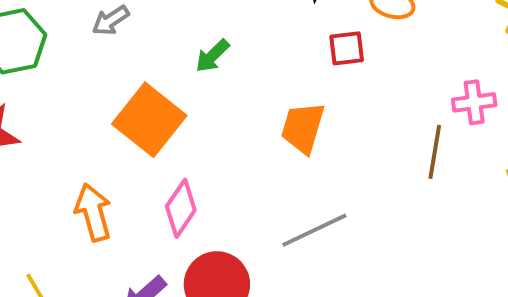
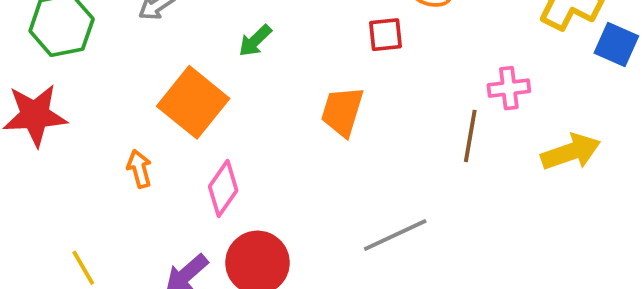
orange arrow: (93, 212) -> (139, 169), moved, size x0.7
gray line: (314, 230) -> (395, 235), moved

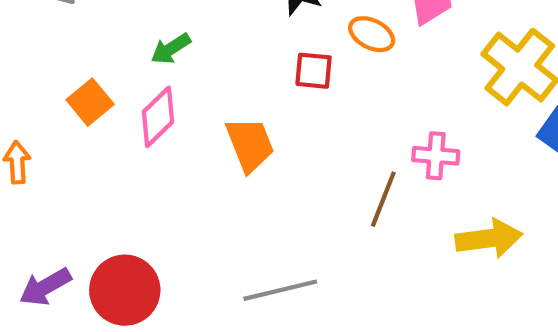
orange square: (193, 102) -> (90, 102), size x0.6
orange trapezoid: (342, 111) -> (250, 144), turned 130
pink diamond: (223, 188) -> (158, 117), moved

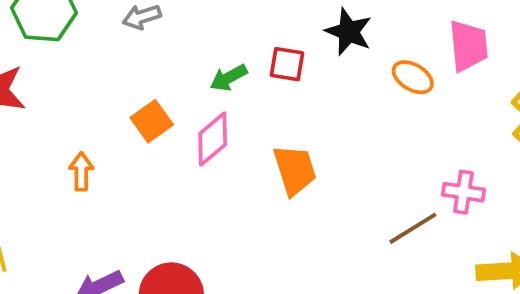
red square: (314, 71) -> (287, 64), moved
brown line: (383, 199) -> (413, 228), turned 33

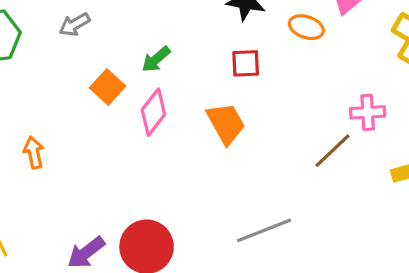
red square: (287, 64) -> (246, 63), moved
orange square: (152, 121) -> (108, 87), moved
orange arrow: (81, 172) -> (34, 153), moved

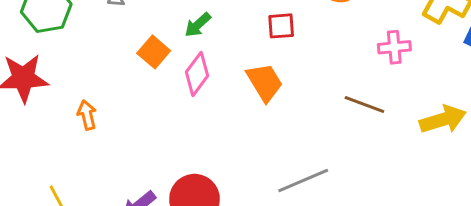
pink cross: (368, 112) -> (394, 47), moved
brown line: (333, 151) -> (364, 105), turned 66

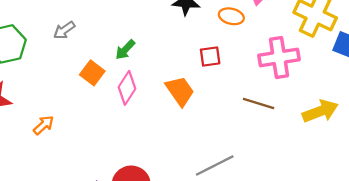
red square: (281, 26) -> (210, 57), moved
pink cross: (394, 47) -> (279, 57), size x1.6
orange arrow: (87, 115) -> (44, 125), turned 65

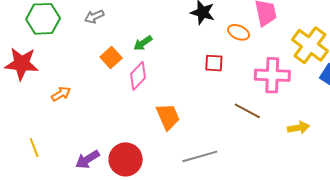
orange trapezoid: (180, 91) -> (168, 117), moved
yellow arrow: (320, 111) -> (298, 128), size x0.7

